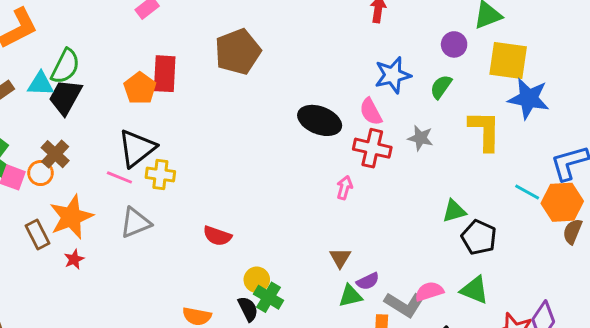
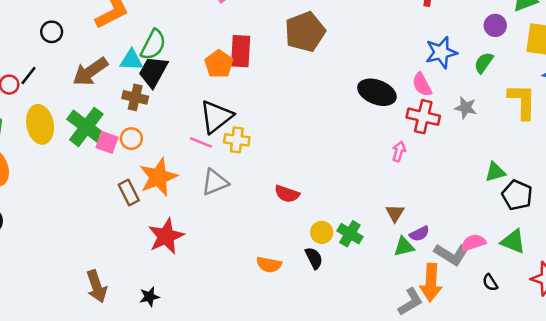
brown cross: (55, 154) -> (135, 97), moved, turned -30
red star: (74, 259) -> (166, 236), moved, size x2.0
green cross: (268, 297) -> (350, 234), moved

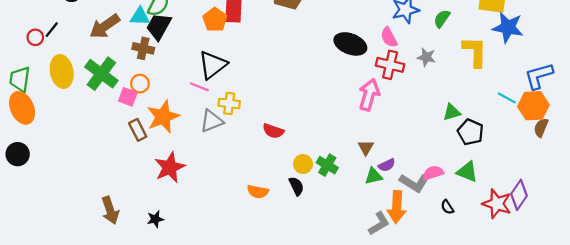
yellow cross: (237, 140) -> (229, 103), moved
pink square: (107, 142) -> (128, 97), moved
pink arrow: (399, 151) -> (369, 95), size x1.8

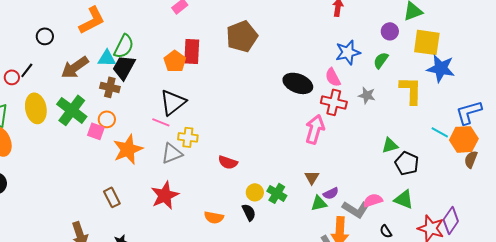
brown rectangle: (138, 130) -> (112, 197), moved
red star: (170, 167) -> (165, 195), moved

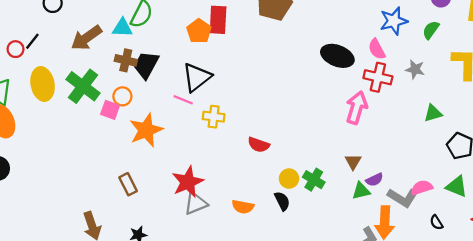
black trapezoid: (124, 67) -> (146, 65), moved
green triangle: (390, 145) -> (433, 113), moved
gray triangle: (172, 153) -> (196, 203), moved

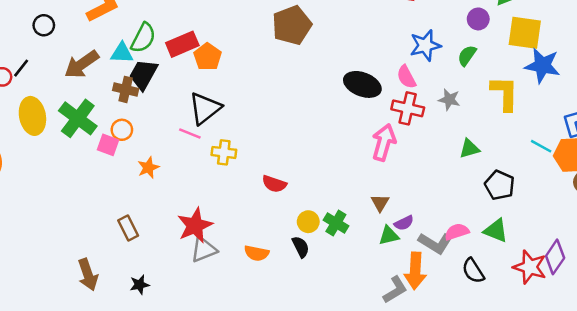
red rectangle: (218, 20) -> (182, 44), moved, turned 64
black trapezoid: (146, 65) -> (143, 74), moved
orange star: (146, 130) -> (148, 168), size x0.6
black semicircle: (436, 222) -> (473, 271), size x1.5

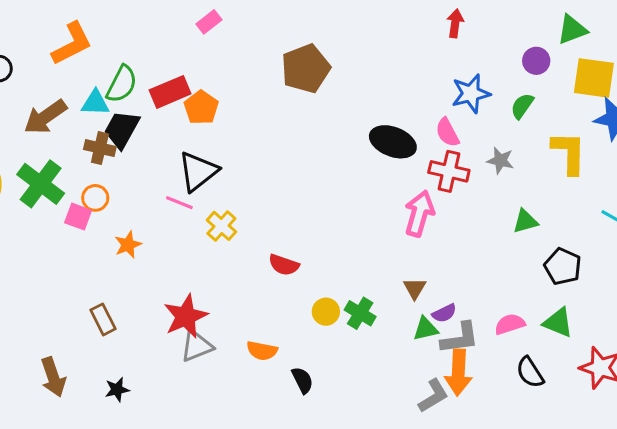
yellow cross: (224, 152) -> (221, 226), turned 35
gray L-shape: (435, 243) -> (460, 338), moved, turned -40
black semicircle: (301, 247) -> (302, 380), moved

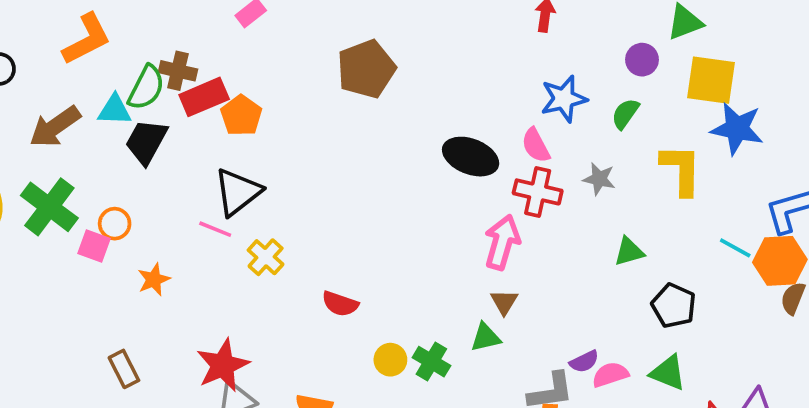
brown cross: (100, 148) -> (178, 71), moved
brown triangle: (415, 288) -> (504, 302), moved
purple semicircle: (444, 313) -> (584, 362), moved
green triangle: (426, 329) -> (485, 337), moved

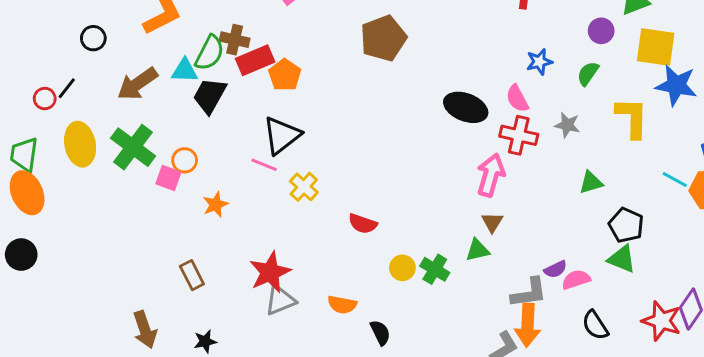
blue star: (564, 99) -> (539, 62), size x0.7
green triangle: (668, 373) -> (622, 259), moved

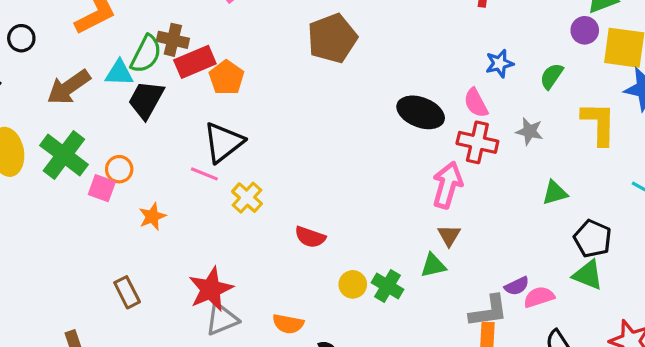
purple circle: (601, 31) -> (585, 30), moved

